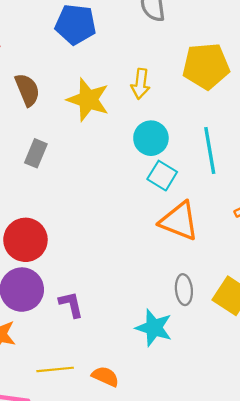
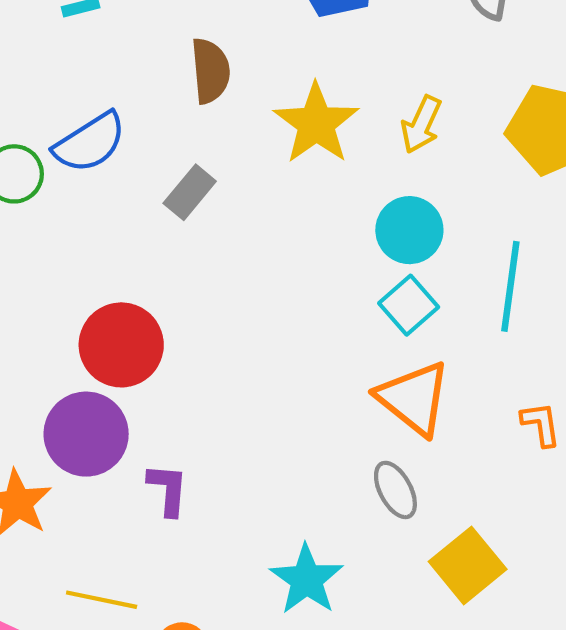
gray ellipse: (184, 290) -> (395, 490), moved, turned -40

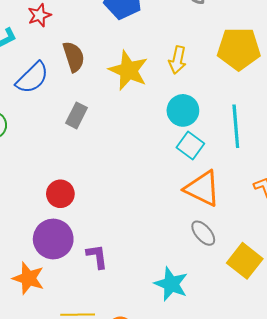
blue semicircle: (90, 143) -> (32, 78), moved
red circle: (121, 345) -> (60, 194), size x0.7

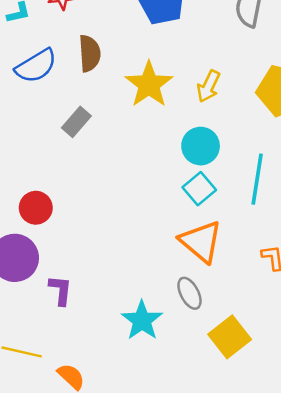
cyan star: (171, 284) -> (142, 320), moved

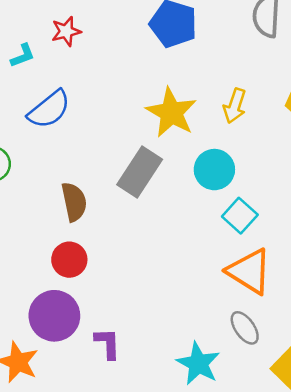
brown semicircle: (90, 53) -> (74, 202), moved
gray rectangle: (76, 122) -> (140, 172), moved, size x1.5
cyan circle: (201, 146) -> (214, 170), moved

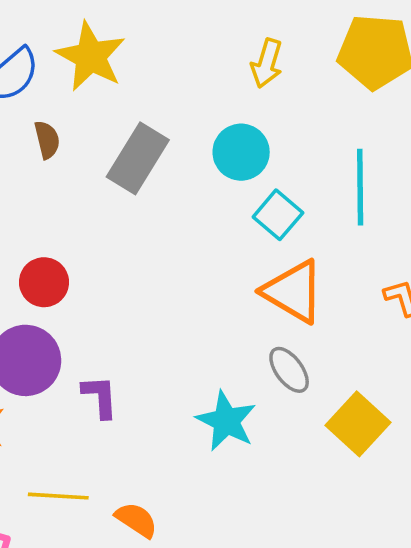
yellow star: (171, 113) -> (91, 56), moved
brown semicircle: (74, 202) -> (47, 140), moved, size x0.7

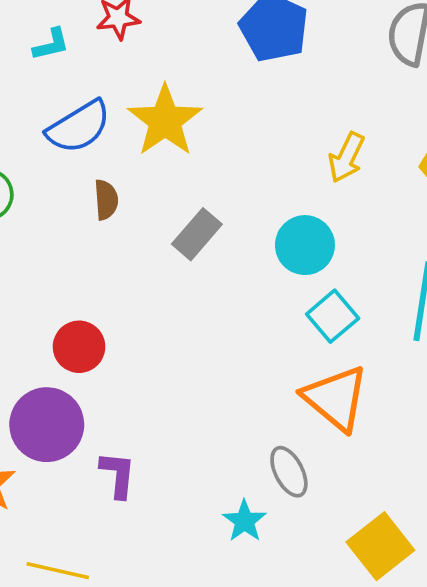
gray rectangle: (138, 158) -> (197, 234), size x0.7
gray ellipse: (289, 370) -> (289, 472), moved
cyan star: (226, 421) -> (244, 521), size x0.7

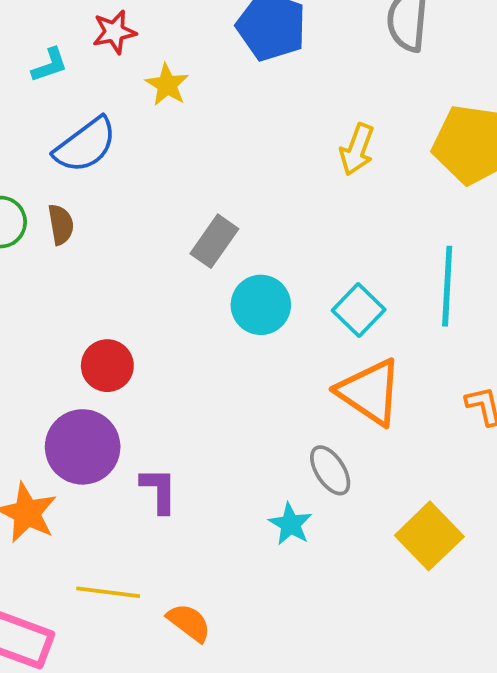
yellow star: (165, 121) -> (167, 85), moved, size x0.6
brown semicircle: (106, 200) -> (61, 224), moved
cyan circle: (305, 245) -> (261, 305), moved

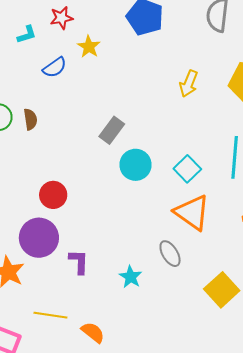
blue semicircle: (85, 145) -> (55, 67), moved, size x0.7
cyan star: (290, 524) -> (131, 277), moved

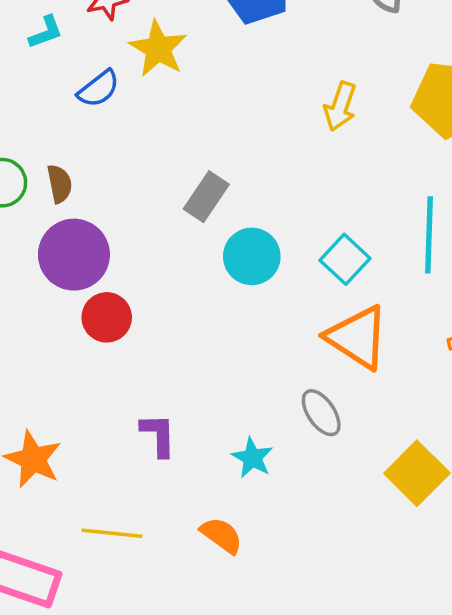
yellow star: (89, 47) -> (158, 49), size x1.4
purple circle: (39, 238) -> (74, 255), moved
orange semicircle: (93, 332) -> (221, 535), moved

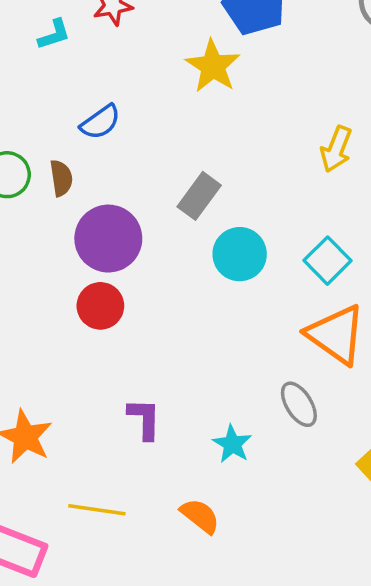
yellow star: (158, 49) -> (213, 66), moved
blue semicircle: (99, 89) -> (100, 122), moved
yellow arrow: (340, 106) -> (336, 149), moved
purple circle: (74, 255) -> (108, 239), moved

